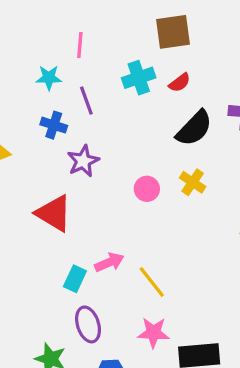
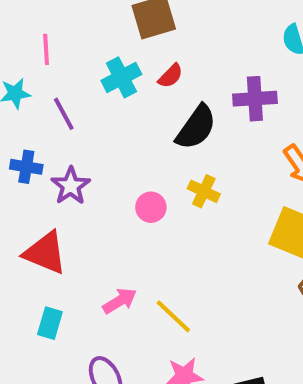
blue cross: (54, 125) -> (26, 167), moved
cyan rectangle: (75, 279) -> (50, 323), moved

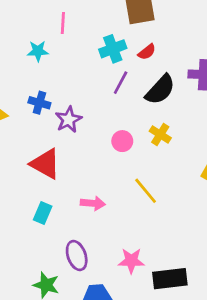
purple line: (64, 114) -> (121, 83), moved, turned 50
pink arrow: (120, 301) -> (93, 203), turned 30
yellow line: (173, 316) -> (146, 191), moved

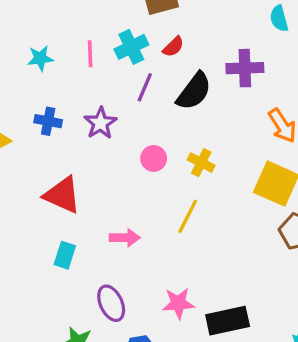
pink line: (63, 23) -> (90, 54), moved
purple star: (69, 120) -> (100, 123), moved
yellow cross: (160, 135) -> (201, 163), moved
yellow line: (146, 191) -> (188, 216), turned 72

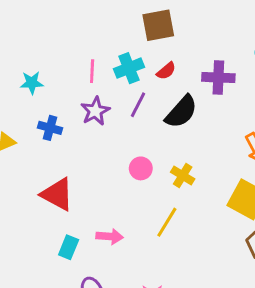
cyan star: (40, 58) -> (32, 83), moved
purple cross: (245, 68) -> (218, 78), moved
purple star: (100, 123) -> (95, 111), moved
cyan rectangle: (65, 255) -> (69, 247), moved

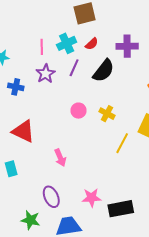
yellow line: (167, 222) -> (122, 143), moved
pink arrow: (110, 237) -> (60, 158), turned 66
cyan rectangle: (69, 247) -> (11, 169), moved, turned -35

